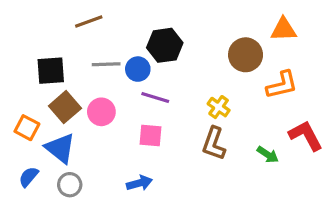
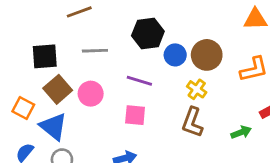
brown circle: (246, 55) -> (207, 55), moved
blue circle: (138, 69) -> (175, 55), moved
green arrow: (268, 155) -> (241, 132), turned -54

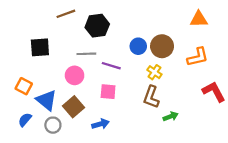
black hexagon: (148, 33) -> (97, 26), moved
gray line: (95, 51) -> (86, 54), moved
brown square: (58, 89) -> (73, 107), moved
green arrow: (241, 132) -> (171, 116), moved

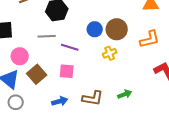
yellow cross: (154, 72) -> (110, 53), turned 32
pink circle: (75, 75) -> (20, 56), moved
brown L-shape: (151, 97) -> (93, 98), moved, turned -100
brown square: (73, 107) -> (37, 74), moved

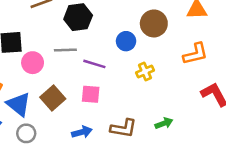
brown circle: (117, 29) -> (154, 23), moved
pink circle: (20, 56) -> (33, 63), moved

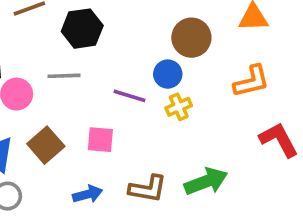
blue circle: (126, 41) -> (168, 74), moved
purple line: (94, 64) -> (130, 96), moved
green arrow: (164, 123) -> (206, 181), size x1.6

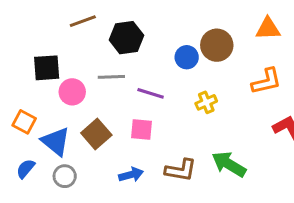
blue circle: (168, 74) -> (187, 57), moved
purple line: (130, 96) -> (151, 93), moved
green arrow: (206, 181) -> (229, 164), turned -128

